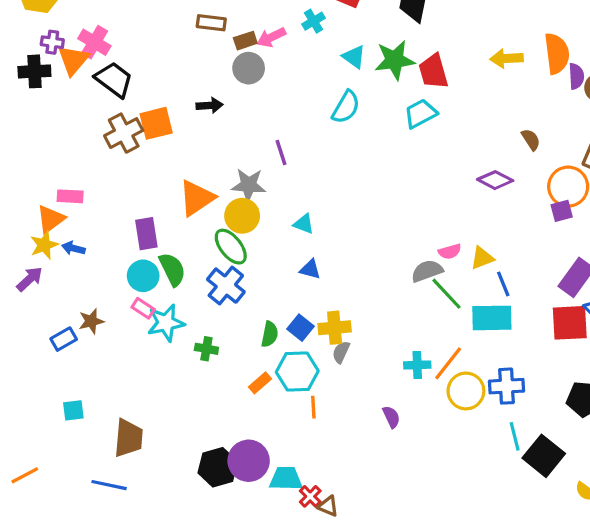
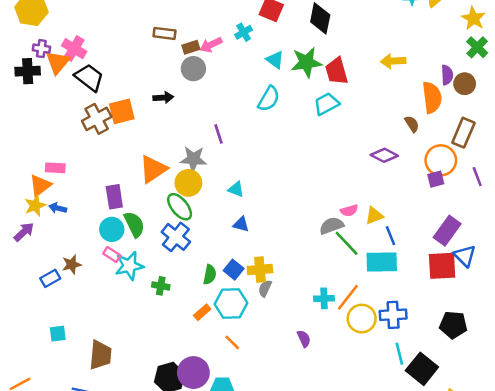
orange semicircle: (557, 54) -> (432, 98), moved
orange line: (313, 407) -> (232, 342), moved, turned -42

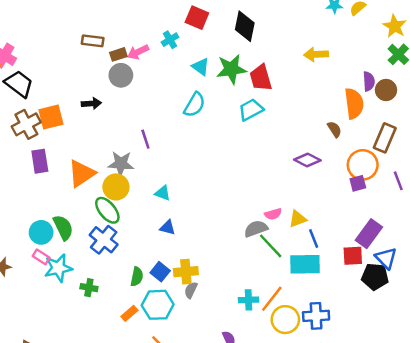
yellow arrow: (393, 61) -> (316, 54), moved
purple rectangle: (114, 197) -> (40, 161), moved
red square: (442, 266) -> (353, 256), moved, size x0.7
black pentagon: (453, 325) -> (375, 277), moved

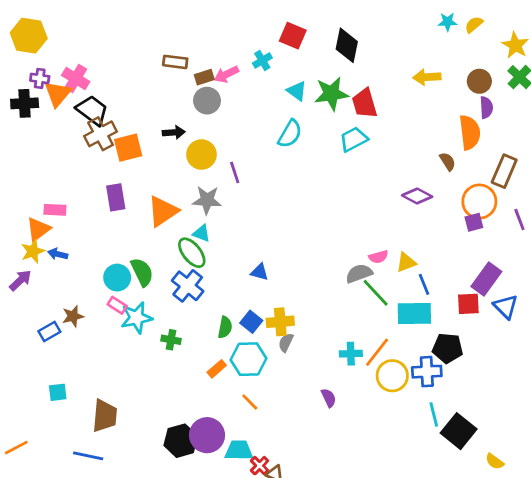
brown circle: (386, 90) -> (479, 81), moved
brown cross: (26, 124) -> (101, 134), moved
yellow circle: (116, 187) -> (201, 155), moved
cyan triangle: (163, 193) -> (201, 233), moved
black pentagon: (375, 277) -> (448, 348), moved

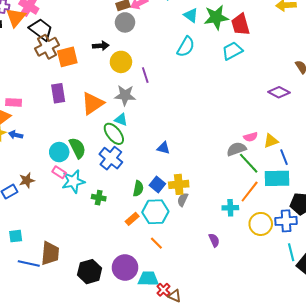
orange line: (377, 352) -> (250, 192), moved
black hexagon: (181, 441) -> (90, 272), moved
blue line: (88, 456) -> (29, 263), moved

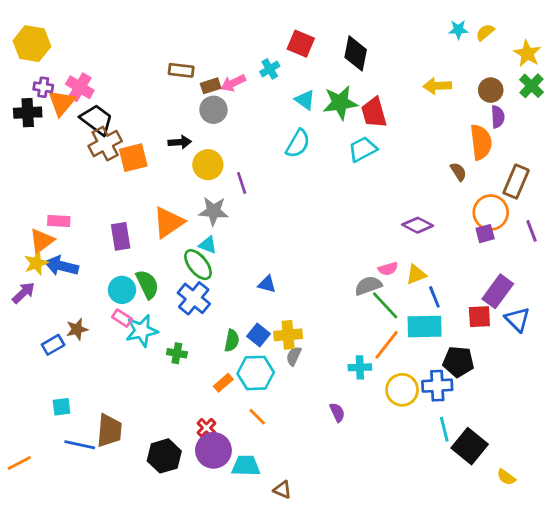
purple diamond: (279, 92) -> (418, 225), moved
purple rectangle: (58, 93) -> (121, 236), moved
blue arrow: (16, 135) -> (61, 266), size x1.6
red cross: (163, 290) -> (206, 428), moved

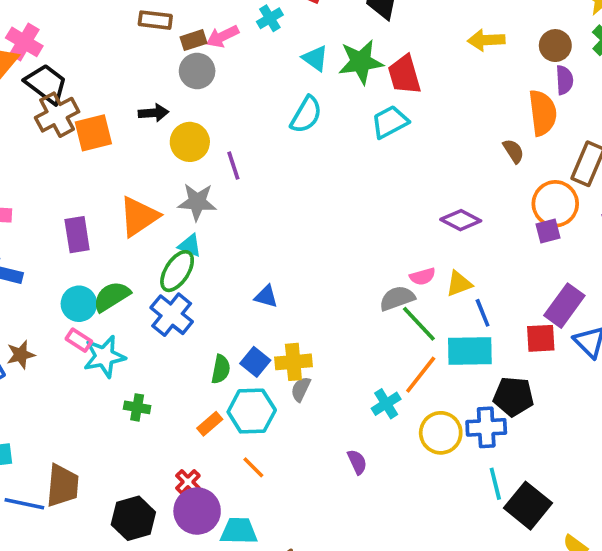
green ellipse: (198, 265) -> (177, 271), turned 72
green semicircle: (147, 284) -> (112, 296), turned -96
green cross: (177, 353) -> (137, 407), moved
cyan cross: (360, 367) -> (386, 404), turned -30

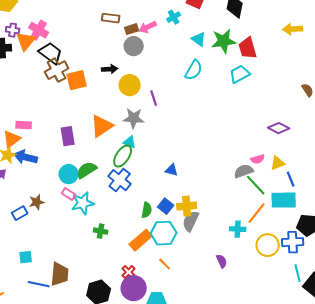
gray semicircle: (301, 389) -> (191, 221), size x1.5
cyan cross: (386, 404) -> (238, 229), turned 35
orange rectangle: (210, 424) -> (141, 240), size x1.6

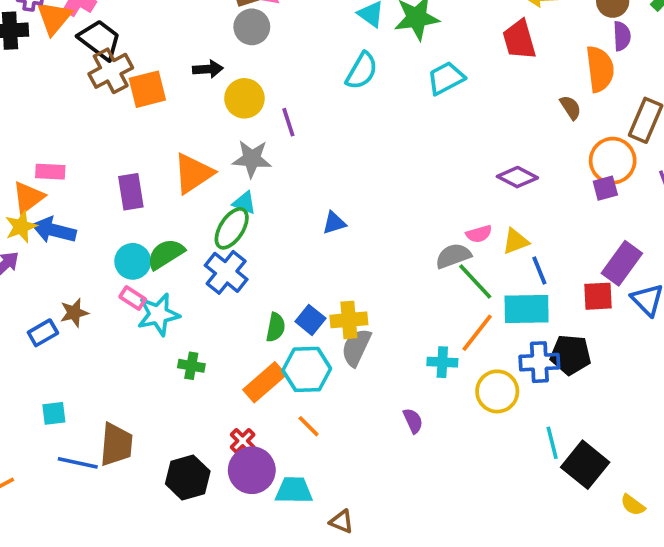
red trapezoid: (248, 48) -> (519, 40), moved
blue triangle: (172, 170) -> (334, 223), moved, turned -32
blue cross: (293, 242) -> (539, 362), moved

